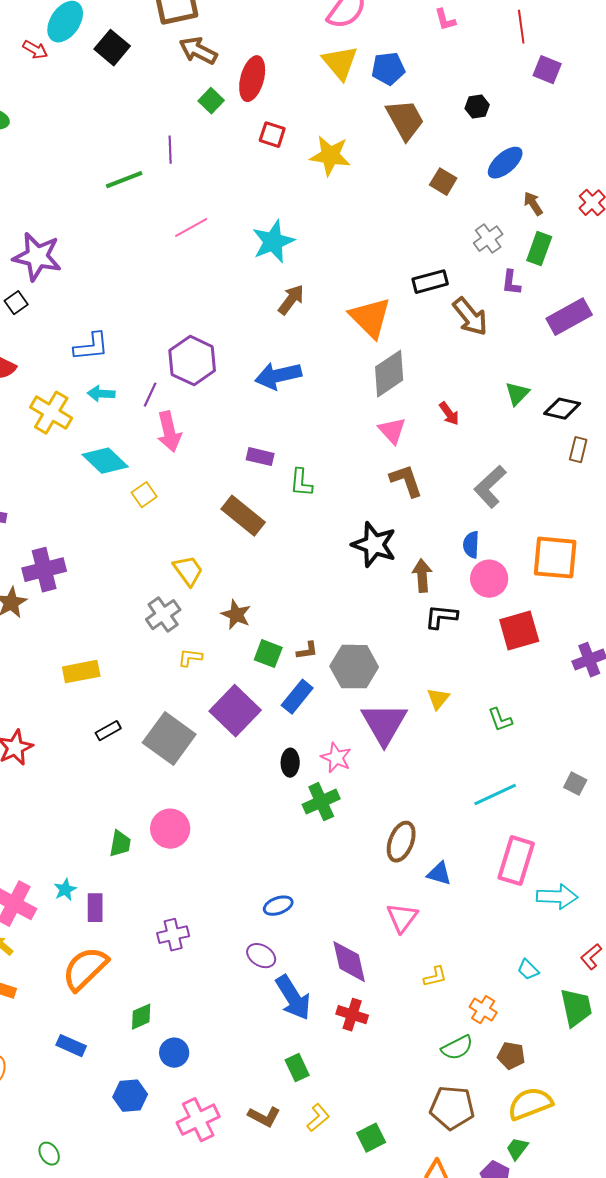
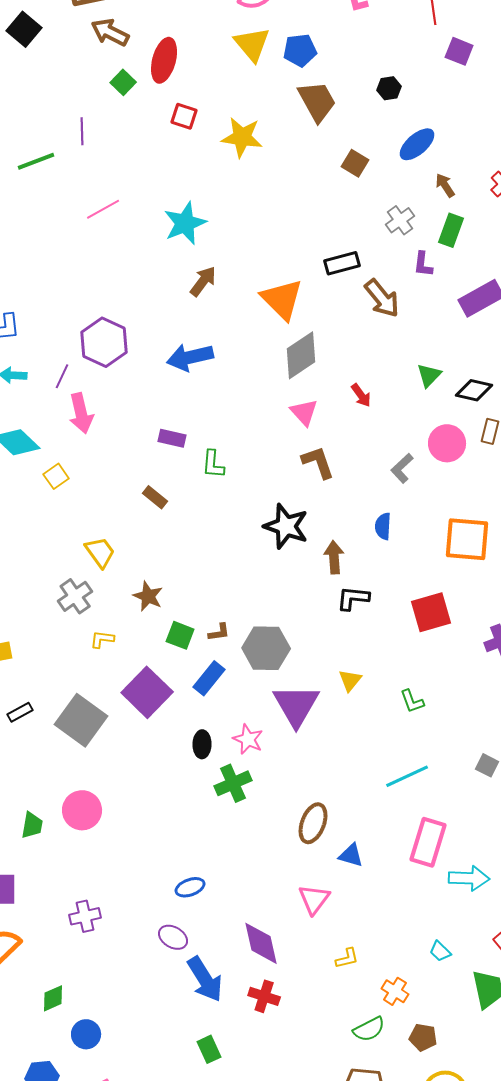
gray L-shape: (490, 487) -> (402, 468), size x0.7
brown rectangle: (243, 516) -> (155, 497), size x0.6
pink circle: (489, 579) -> (447, 443), moved

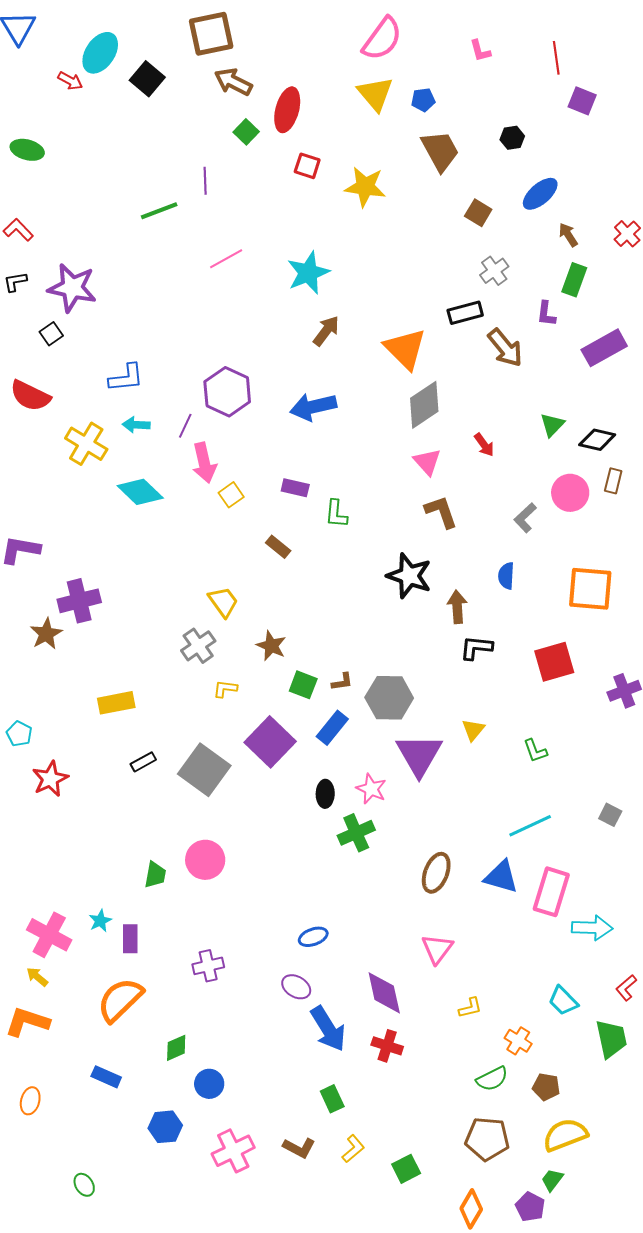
blue pentagon: (300, 50) -> (423, 100), size x0.7
gray cross: (400, 220) -> (494, 271), moved
yellow square: (56, 476) -> (231, 495), moved
blue triangle: (351, 855) -> (501, 877), moved, size x1.4
cyan trapezoid: (440, 951) -> (563, 1001), size x1.4

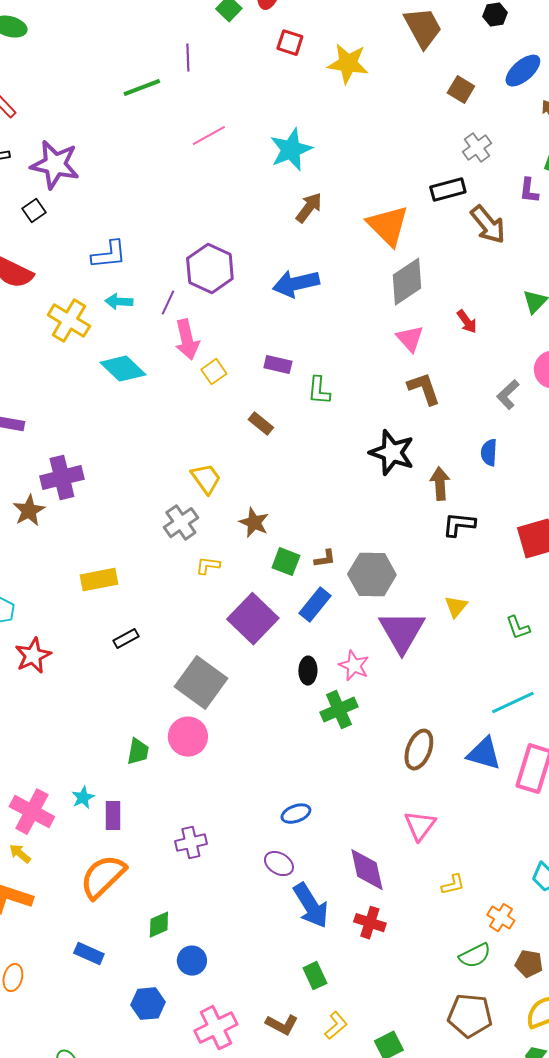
gray square: (204, 770) -> (201, 683), moved

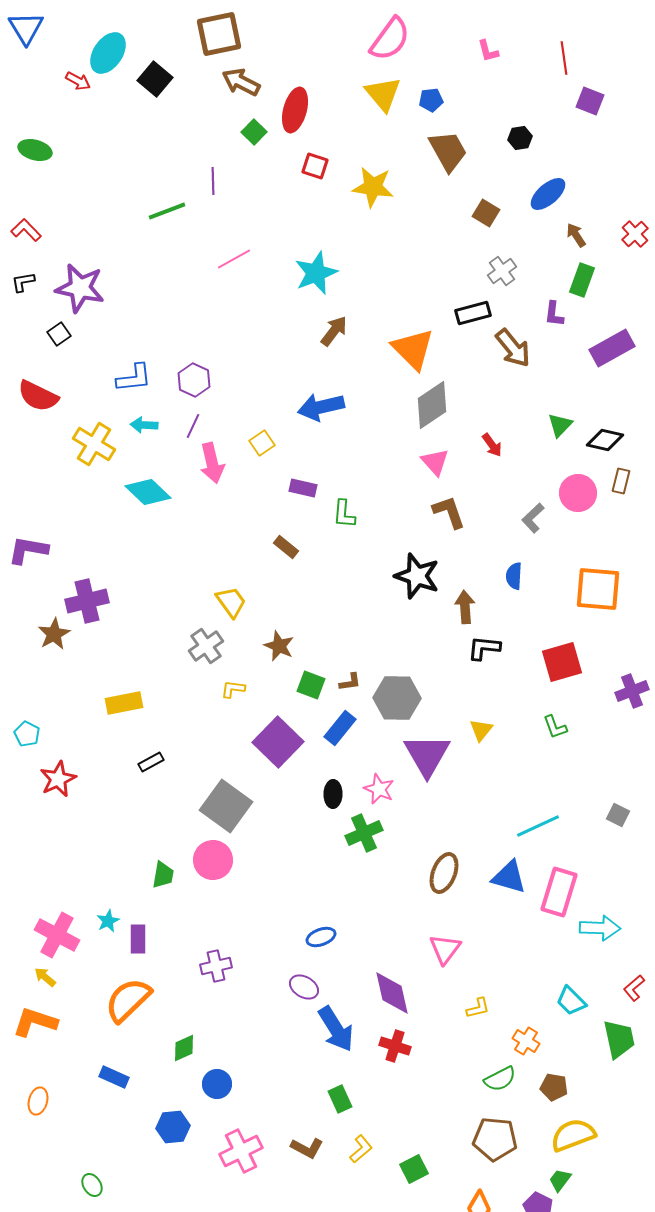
purple hexagon: (210, 269) -> (194, 380), moved, size x0.7
yellow square: (214, 372) -> (262, 443), moved
green L-shape: (518, 628) -> (555, 727), moved

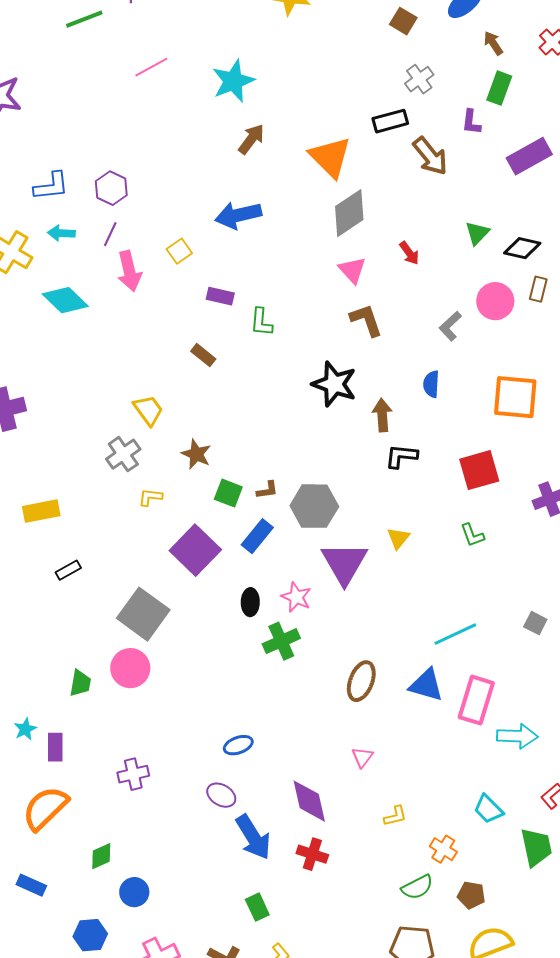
pink triangle: (445, 949) -> (362, 757), size x0.7

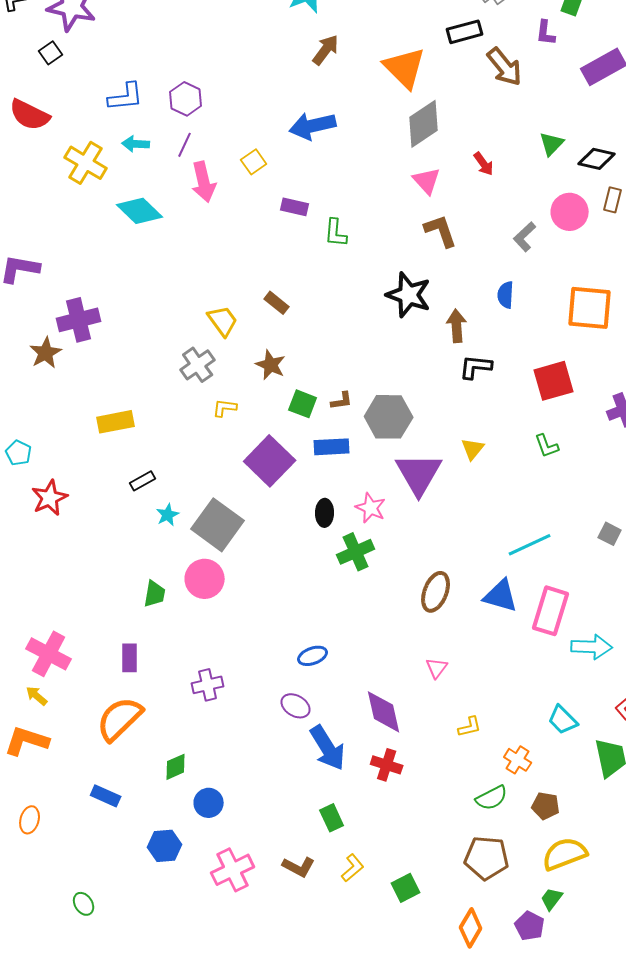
brown rectangle: (203, 355) -> (277, 303), moved
blue rectangle: (257, 536) -> (332, 447), turned 48
cyan star: (25, 729) -> (168, 515), moved

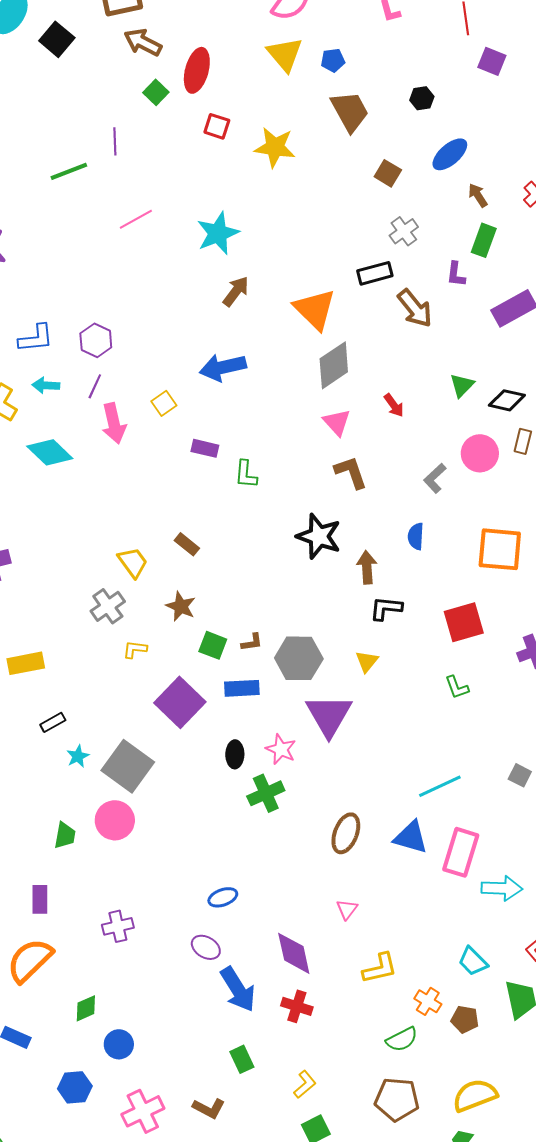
yellow triangle: (473, 449) -> (367, 661), moved
yellow L-shape: (470, 727) -> (380, 968), size x1.5
brown pentagon: (546, 806) -> (465, 1019), moved
yellow L-shape: (353, 868) -> (305, 1084), moved

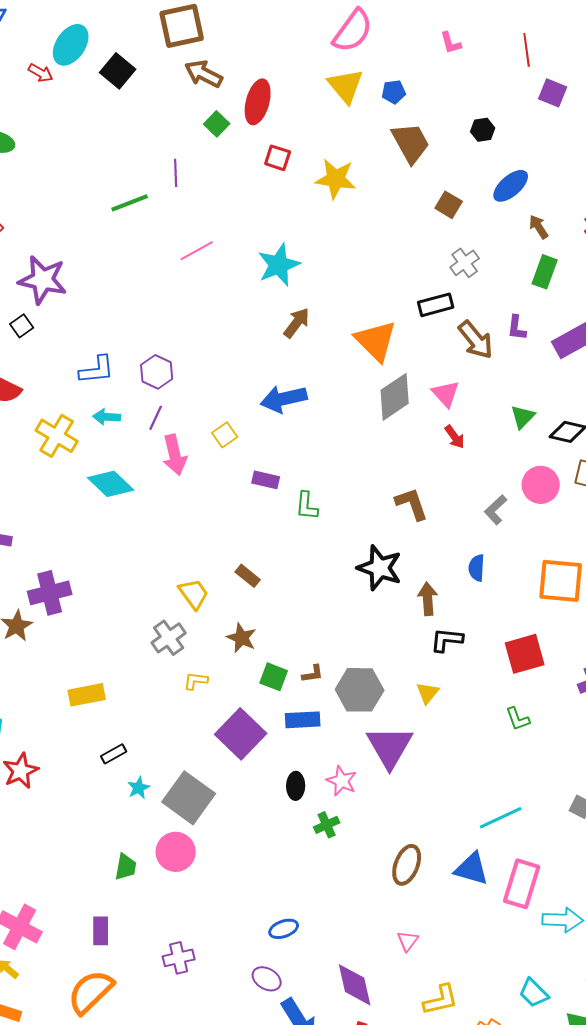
purple L-shape: (456, 274) -> (517, 328), moved
pink triangle: (337, 422) -> (446, 394), moved
green cross: (266, 793) -> (327, 825), size x0.7

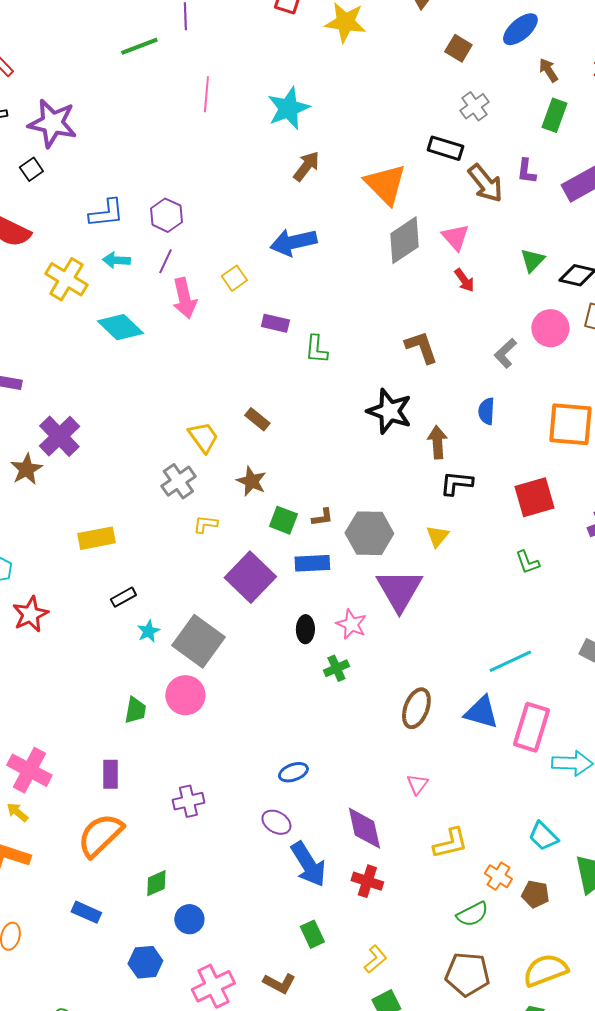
pink line: (197, 251) -> (206, 94), turned -56
black rectangle: (436, 305) -> (445, 148), turned 32
purple cross: (50, 593) -> (59, 436), turned -30

